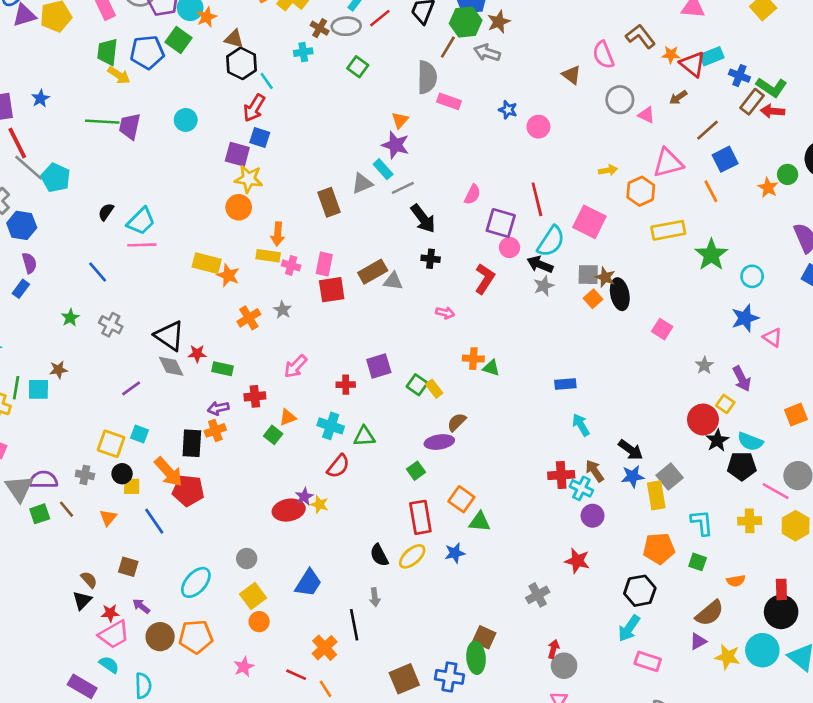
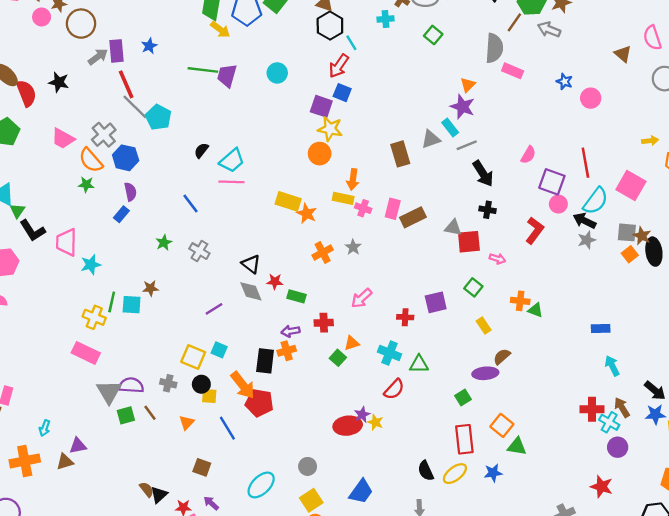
brown rectangle: (373, 272) -> (413, 217), moved
red square: (332, 290) -> (469, 242), moved
black triangle: (169, 336) -> (251, 264), size x0.7
green square: (417, 385) -> (473, 287), moved
brown semicircle: (89, 580) -> (147, 489), moved

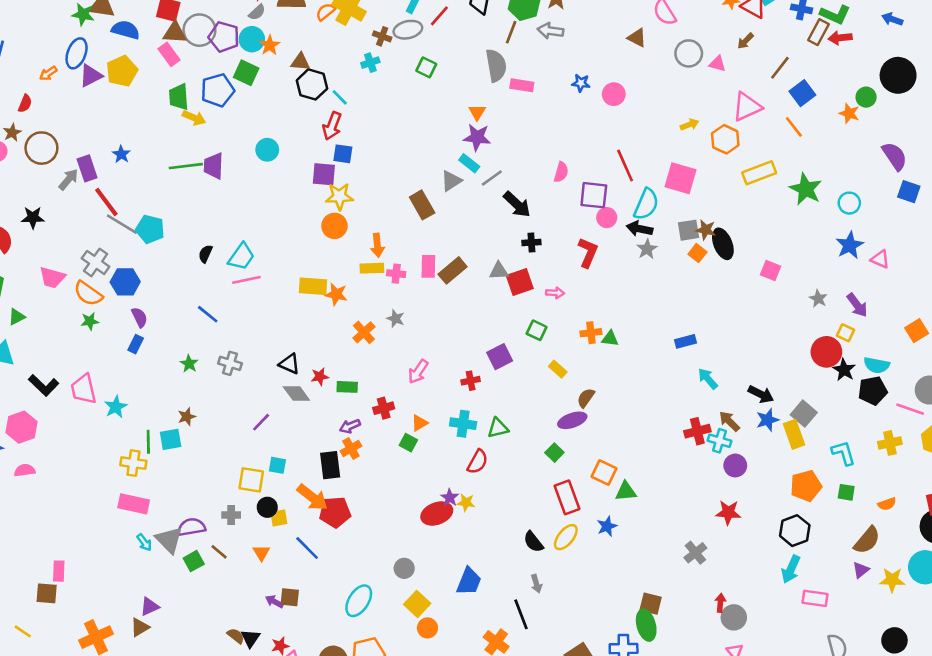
green triangle: (17, 211) -> (17, 317), moved, turned 42
cyan arrow: (45, 428) -> (144, 542), moved, turned -42
purple arrow: (211, 503) -> (274, 602), moved

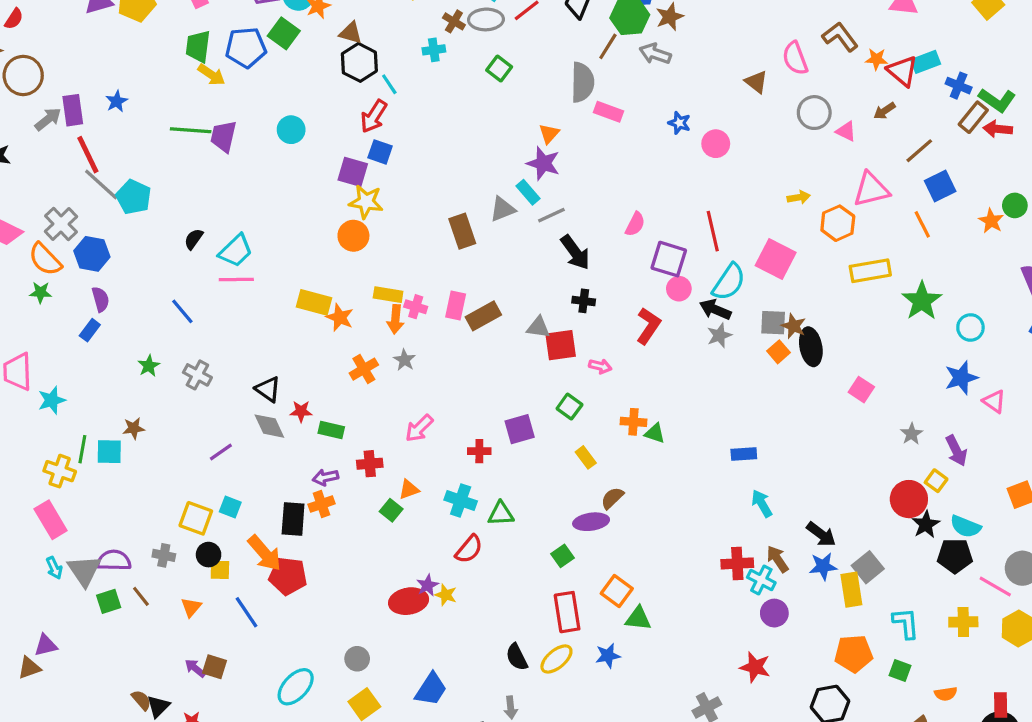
orange arrow: (377, 245) -> (395, 319), moved
pink rectangle: (134, 504) -> (51, 520), turned 36

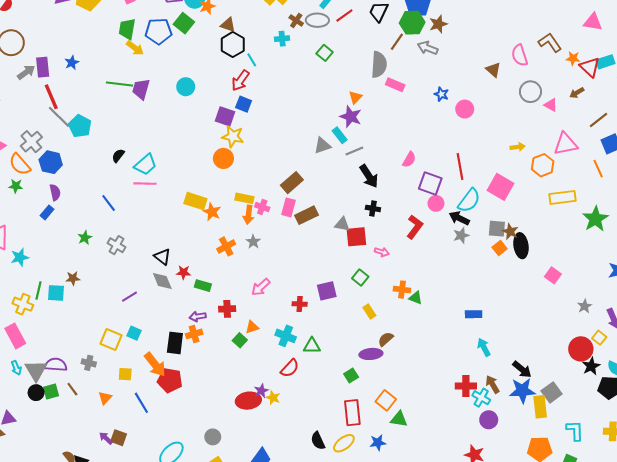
brown rectangle: (462, 231) -> (292, 183), moved, turned 65
black circle: (209, 555) -> (36, 393), moved
blue star: (823, 566) -> (522, 391), size x1.4

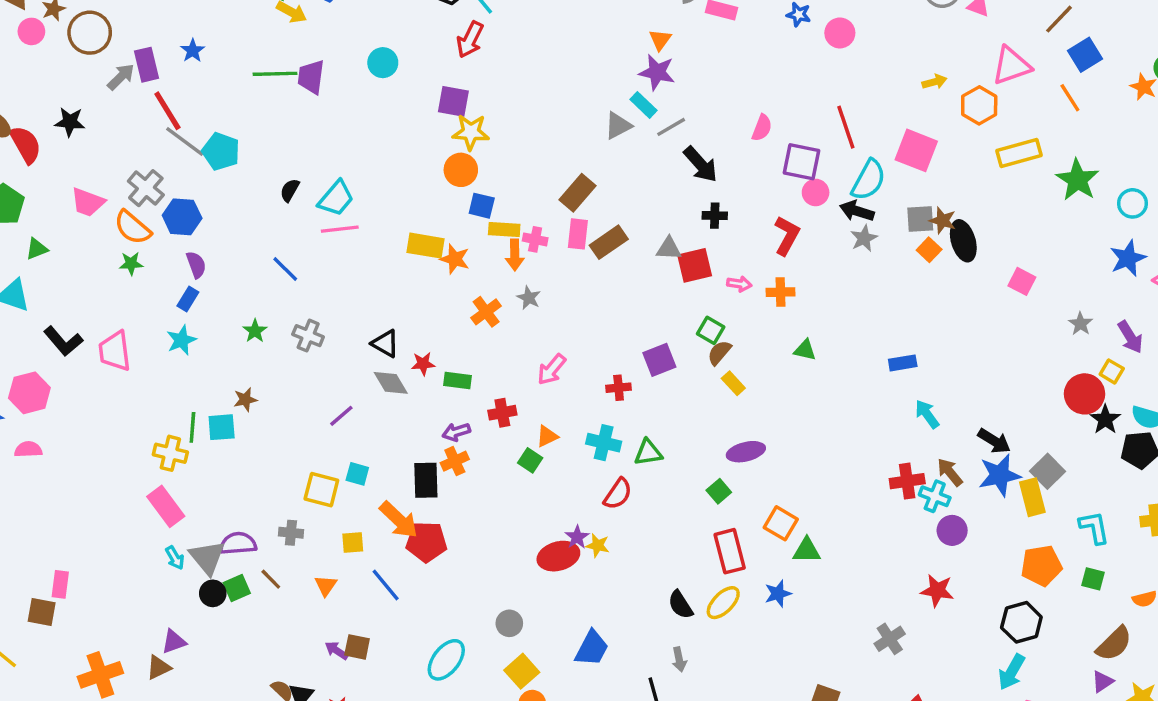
blue square: (244, 104) -> (482, 206), moved
cyan star: (20, 257) -> (181, 340), moved
orange cross: (402, 290) -> (780, 292), moved
brown semicircle: (386, 339) -> (719, 353), moved

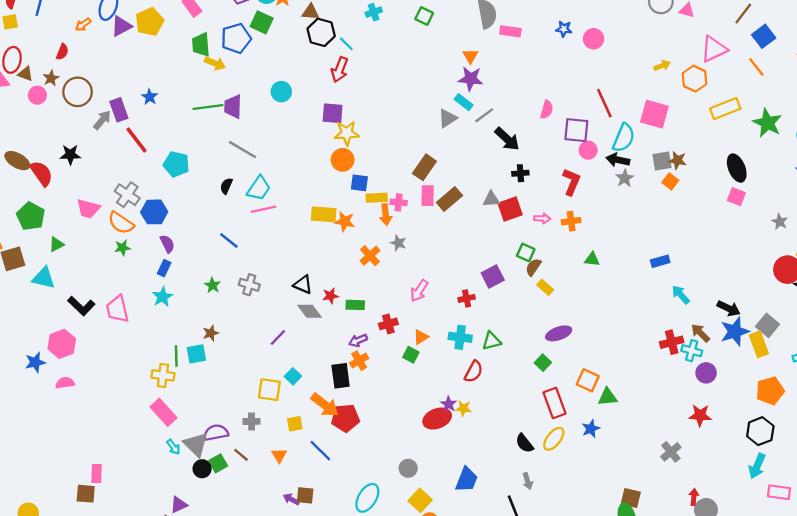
gray line: (185, 141) -> (243, 150), moved
black ellipse: (963, 241) -> (737, 168), moved
cyan square: (357, 474) -> (293, 376), turned 35

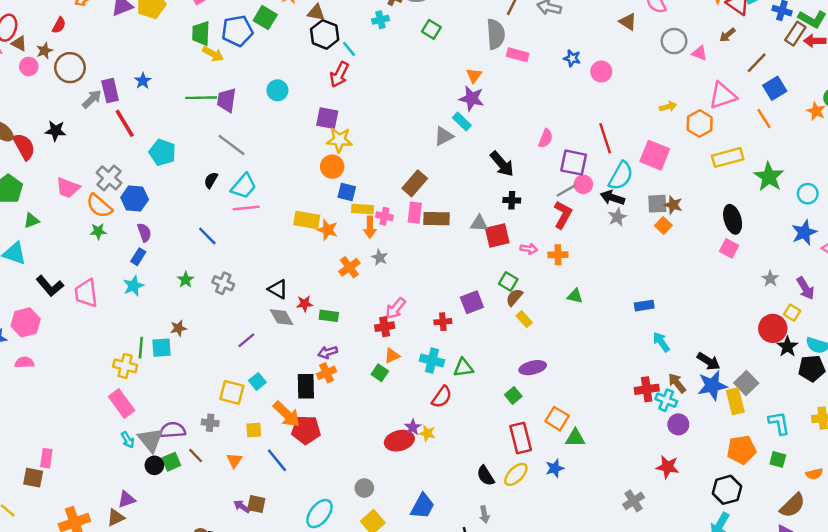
gray line: (484, 115) -> (566, 190), moved
brown rectangle: (449, 199) -> (437, 219), turned 35
red cross: (388, 324) -> (385, 327), moved

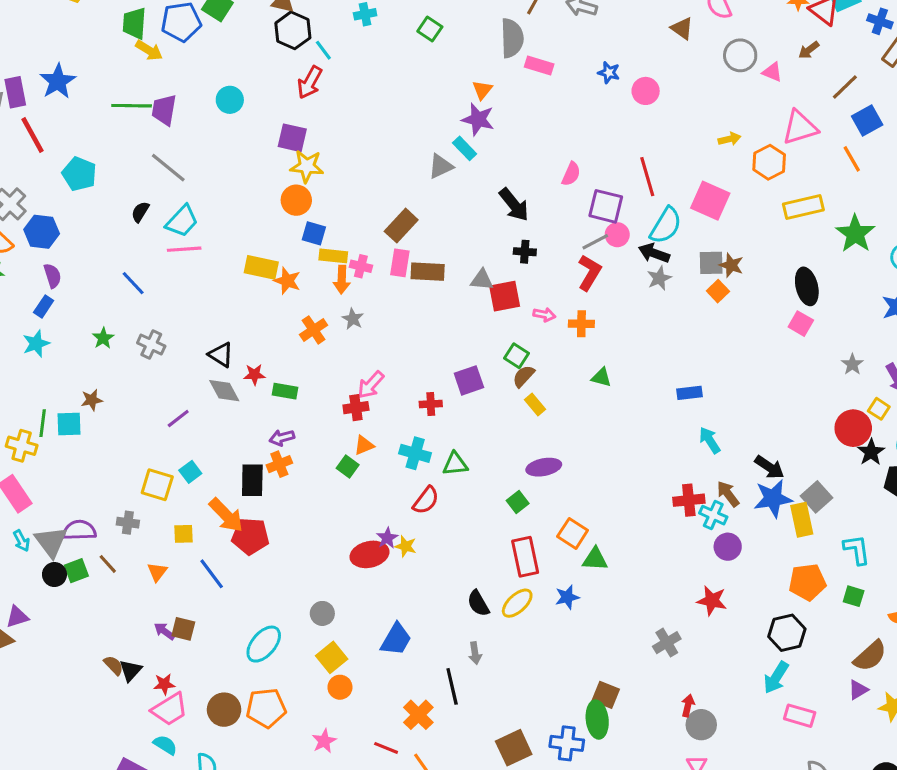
blue star: (143, 81) -> (58, 81), size x1.6

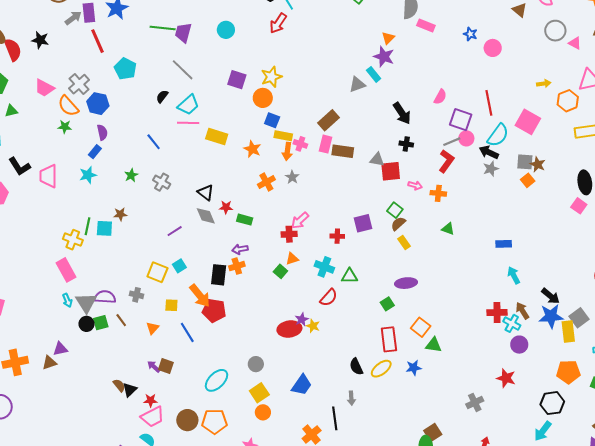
purple square: (292, 138) -> (237, 80), moved
yellow star: (307, 166) -> (271, 77), turned -30
yellow rectangle: (261, 267) -> (217, 137), moved
brown square: (606, 695) -> (433, 433), turned 30

